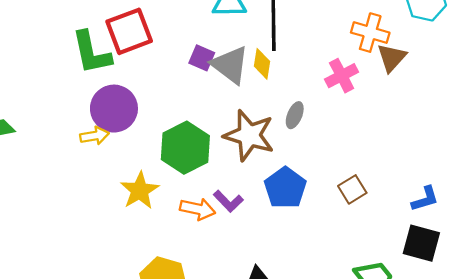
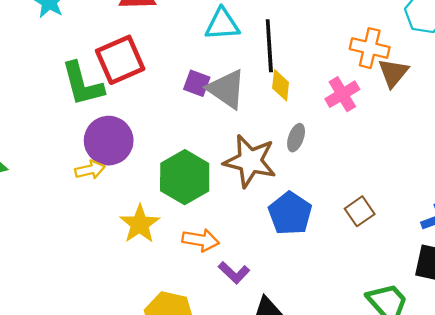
yellow diamond: (262, 64) -> (281, 85), moved
purple L-shape: (228, 201) -> (234, 273), moved

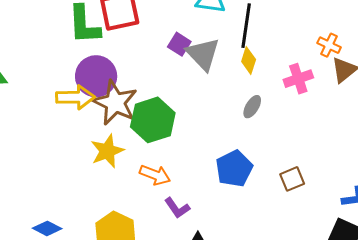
orange cross: (370, 48) -> (329, 45), size x0.7
brown star: (250, 161) -> (115, 103), moved
yellow arrow: (90, 170) -> (75, 97), size x1.5

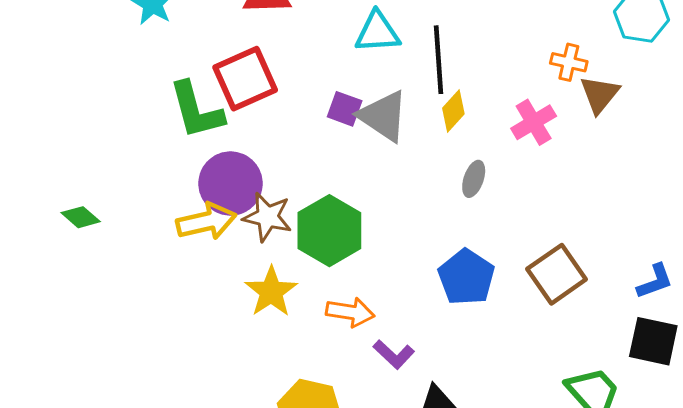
yellow diamond: (249, 60) -> (453, 111), turned 36
brown star: (115, 103) -> (267, 217), size x0.7
brown square: (292, 179) -> (557, 274), size x1.5

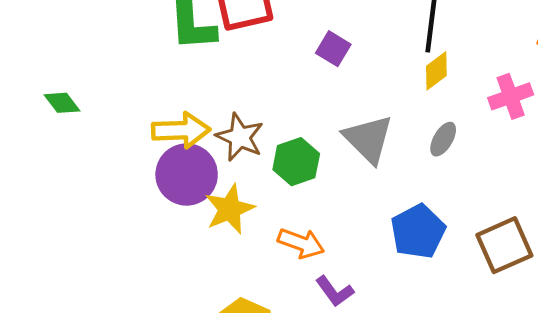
gray triangle: (383, 116) -> (368, 139), moved
purple circle: (231, 184) -> (187, 174), moved
green hexagon: (329, 231) -> (296, 162), size x0.7

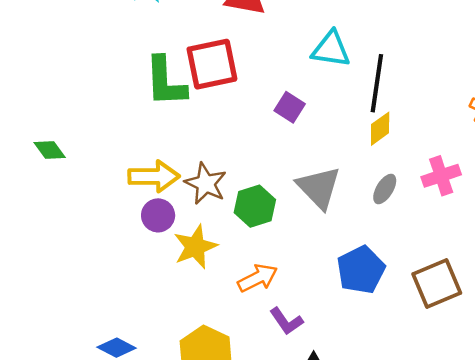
pink cross: (511, 96) -> (441, 176), moved
purple circle: (187, 174) -> (158, 215), size x0.6
orange arrow: (301, 243) -> (258, 278), turned -48

